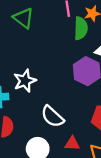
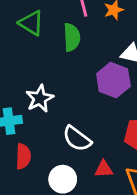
green semicircle: (81, 28) -> (72, 37), moved

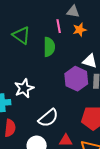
white semicircle: (77, 139) -> (48, 118), turned -80

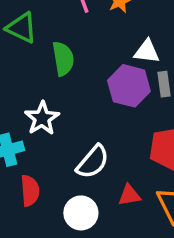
green semicircle: (49, 47) -> (63, 59), moved

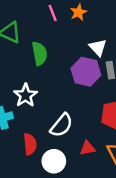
white triangle: (147, 51) -> (98, 47), turned 42
red semicircle: (30, 191) -> (30, 144), moved

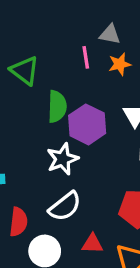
purple hexagon: (86, 72) -> (87, 124), moved
white star: (26, 95) -> (63, 159), moved

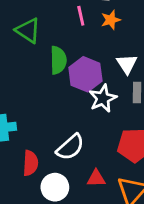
white star: (63, 159) -> (103, 98), moved

